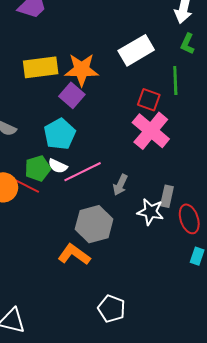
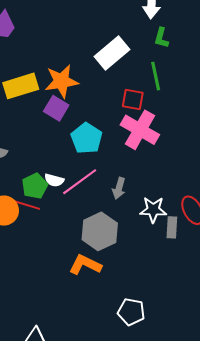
cyan pentagon: (60, 134) -> (87, 138), moved
gray rectangle: (167, 196) -> (172, 227), moved

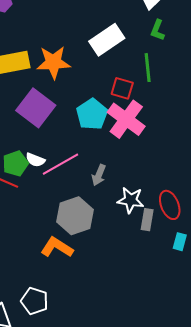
purple square: (56, 108) -> (36, 108), moved, size x1.5
cyan pentagon: (87, 138) -> (92, 114), moved
white pentagon: (131, 312) -> (35, 301), moved

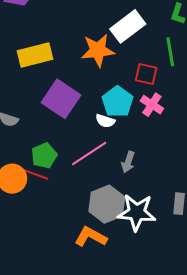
orange star: (53, 62) -> (98, 50), moved
pink cross: (126, 119) -> (152, 105), size x0.6
white semicircle: (35, 160) -> (105, 121), moved
white star: (131, 200) -> (137, 212), moved, size x1.4

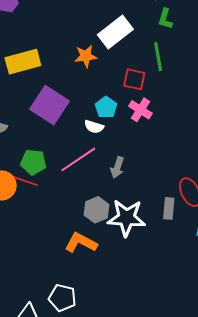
orange star: (98, 50) -> (86, 56), size x0.7
cyan pentagon: (118, 102) -> (106, 107), size x0.7
green pentagon: (44, 156) -> (33, 162), turned 30
gray hexagon: (107, 204) -> (97, 210), size x0.7

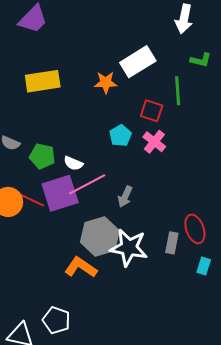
green L-shape: (165, 19) -> (201, 60), moved, turned -100
purple square: (50, 105) -> (60, 193), moved, turned 33
white semicircle: (94, 127) -> (73, 163), moved
green pentagon: (33, 162) -> (42, 156), moved
gray hexagon: (97, 210) -> (100, 236), size x1.5

